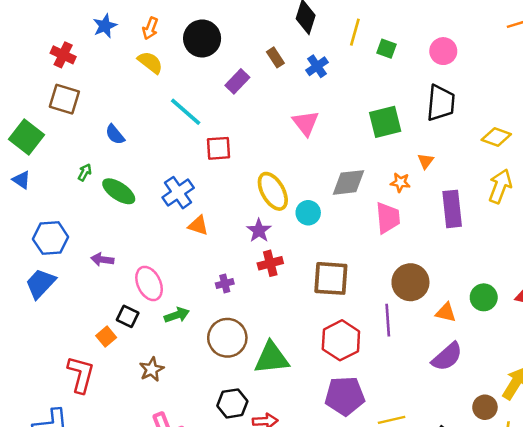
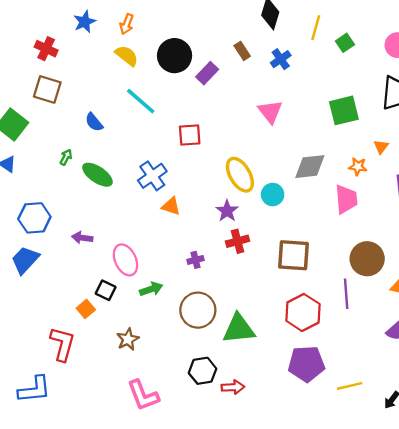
black circle: (202, 38) -> (175, 56), moved
green square: (386, 49) -> (345, 43), turned 36
cyan line: (186, 112) -> (141, 101), moved

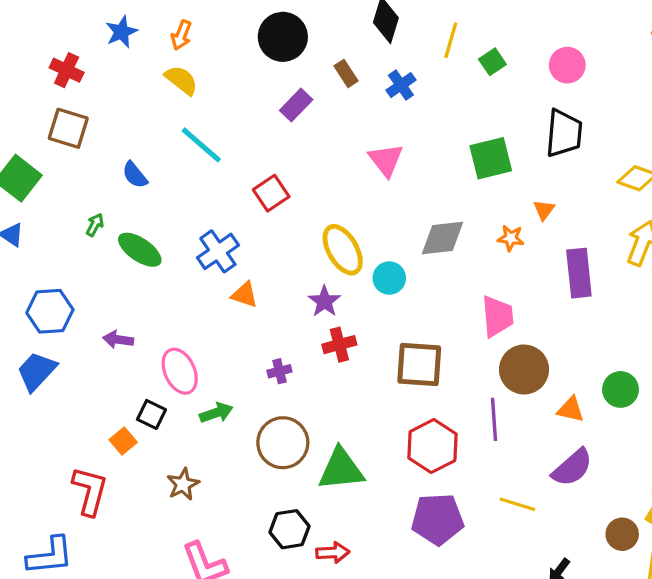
black circle: (175, 56) -> (283, 37), moved
red square: (190, 135) -> (271, 193), turned -30
pink trapezoid: (346, 199) -> (497, 316), moved
yellow line: (350, 386) -> (517, 504), moved, turned 30

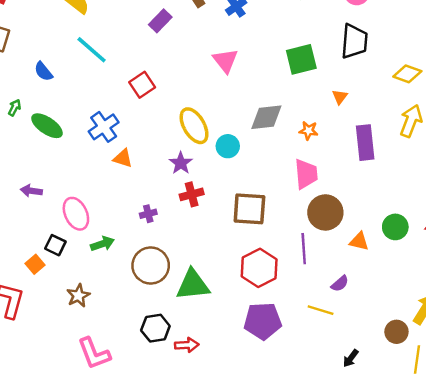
orange star: (511, 238) -> (309, 131), moved
purple semicircle: (572, 468) -> (340, 284), moved, size x0.6

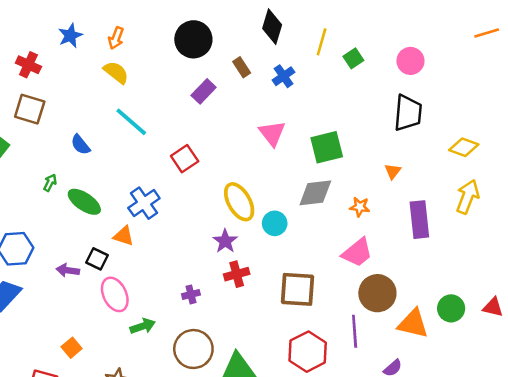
green square: (301, 59) -> (327, 147), moved
orange triangle: (123, 158) -> (124, 236), moved
pink trapezoid: (306, 174) -> (357, 253), turned 56
orange triangle: (359, 241) -> (413, 324), size x1.5
black square: (55, 245) -> (97, 259), moved

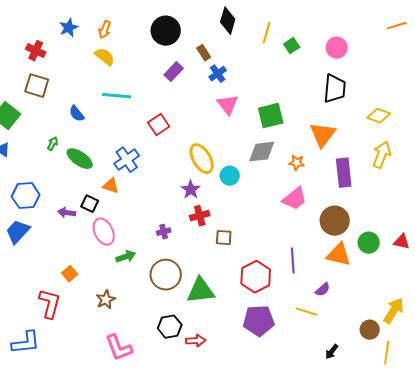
blue cross: (284, 76) -> (218, 74), moved
cyan line: (131, 122) -> (117, 96), turned -36
orange triangle: (393, 171) -> (323, 135), size x2.0
brown square: (298, 289) -> (224, 238), moved, size x0.6
brown circle: (377, 293) -> (335, 221), moved

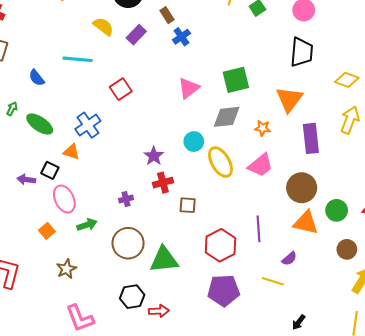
yellow semicircle: (105, 57) -> (103, 26), moved
pink triangle: (228, 105) -> (189, 88), moved, turned 30
yellow ellipse: (202, 159) -> (220, 162), moved
orange square: (70, 274) -> (47, 231), moved
brown circle: (370, 330) -> (347, 249), moved

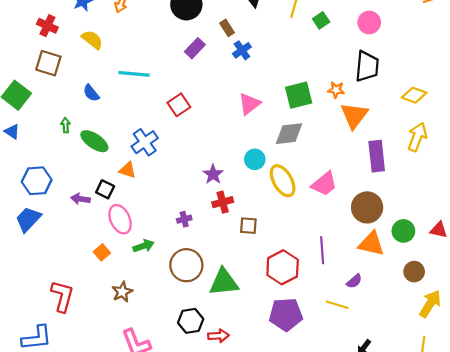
yellow semicircle: (103, 26) -> (92, 40), moved
green arrow: (12, 109) -> (66, 125), turned -32
orange star: (263, 128) -> (336, 90), moved

